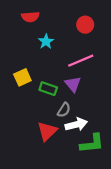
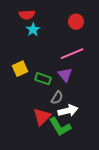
cyan star: (46, 41) -> (33, 30), moved
green L-shape: (92, 144) -> (60, 127), moved, turned 65

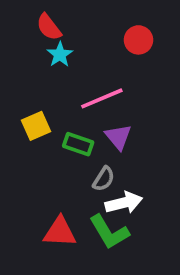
red semicircle: (27, 15) -> (49, 27), turned 56
pink line: (72, 54) -> (102, 98), moved
red triangle: (42, 117) -> (60, 232), moved, turned 48

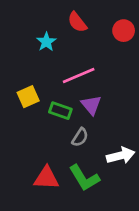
red semicircle: (49, 27) -> (77, 22), moved
red circle: (138, 40) -> (124, 31), moved
white arrow: (124, 203) -> (121, 156), moved

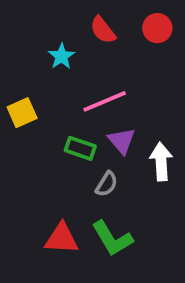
red circle: (124, 31) -> (157, 28), moved
yellow square: (28, 97) -> (22, 113), moved
white arrow: (121, 156) -> (161, 161), moved, turned -80

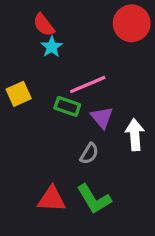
red circle: (157, 28) -> (132, 23), size x1.5
red semicircle: (103, 30) -> (44, 25), moved
green rectangle: (80, 148) -> (67, 106), moved

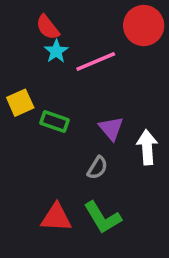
pink line: (88, 84) -> (96, 62), moved
green rectangle: (67, 106) -> (54, 122), moved

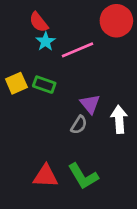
green rectangle: (54, 122) -> (44, 85), moved
gray semicircle: (97, 168) -> (79, 125), moved

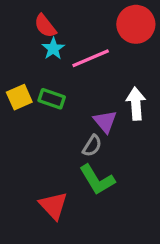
white arrow: (119, 119) -> (136, 104), moved
red triangle: (46, 176) -> (53, 206), turned 44
green L-shape: (83, 176) -> (97, 180), moved

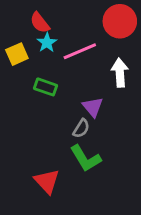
yellow square: (19, 97) -> (17, 54), moved
white arrow: (136, 104) -> (120, 73), moved

